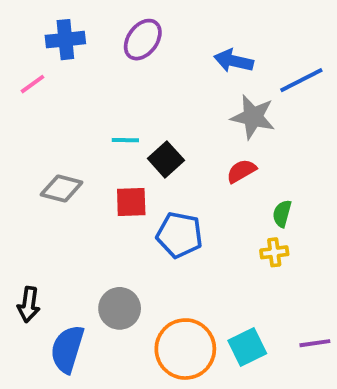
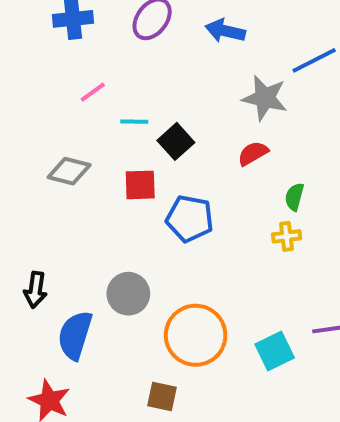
blue arrow: (234, 61) -> (225, 31), moved
pink line: (33, 84) -> (93, 92), moved
cyan square: (247, 347) -> (275, 351), moved

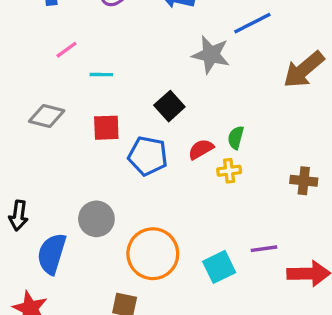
black square: (176, 141) -> (169, 106), moved
red semicircle: (253, 153) -> (201, 149), moved

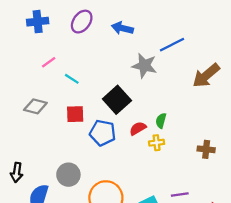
cyan line: (101, 75) -> (72, 79), turned 32
black square: (169, 106) -> (117, 100), size x1.4

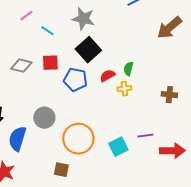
gray star: (144, 66) -> (83, 19), moved
gray diamond: (35, 106) -> (21, 66), moved

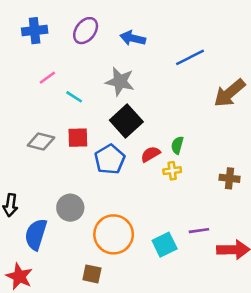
blue pentagon: (75, 80) -> (110, 159), turned 30

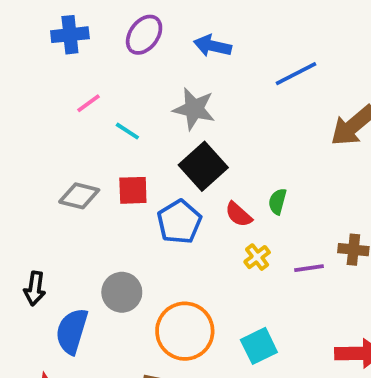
red semicircle: (151, 154) -> (239, 214), turned -108
yellow cross: (172, 171) -> (257, 257), moved, turned -30
purple line: (199, 231) -> (309, 268), moved

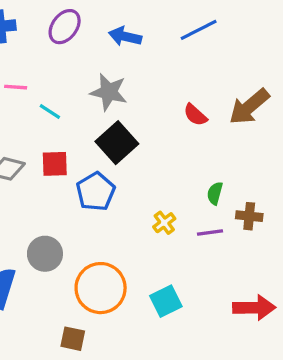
blue line: (296, 74) -> (199, 30), moved
pink line: (88, 103) -> (16, 87), turned 40
green semicircle: (277, 201) -> (215, 193), moved
red semicircle: (239, 214) -> (195, 115), moved

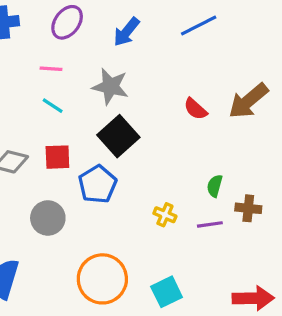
blue arrow: (125, 36) -> (126, 32), turned -64
pink line: (16, 87) -> (51, 69), moved
yellow cross: (164, 223) -> (165, 215), turned -30
gray circle: (45, 254) -> (48, 218), moved

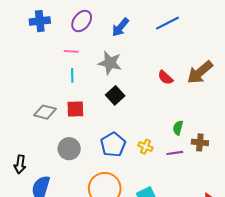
cyan line: (53, 106) -> (72, 75), turned 56
black square: (118, 136) -> (115, 95), size x0.7
blue pentagon: (98, 184) -> (113, 145), moved

